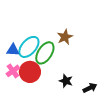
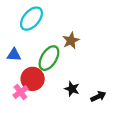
cyan ellipse: (29, 47) -> (31, 19), moved
pink cross: (13, 71) -> (21, 92), moved

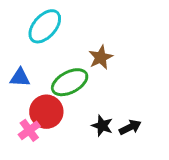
green ellipse: (49, 58) -> (70, 82), turned 30
black arrow: (98, 96) -> (130, 127), moved

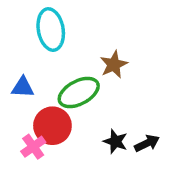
cyan ellipse: (45, 26) -> (51, 30), turned -51

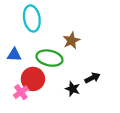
green ellipse: (79, 92) -> (49, 58), turned 40
black arrow: (147, 143) -> (92, 78), moved

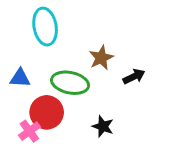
black arrow: (92, 78) -> (134, 76), moved

